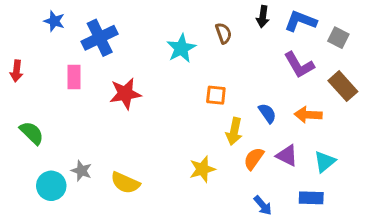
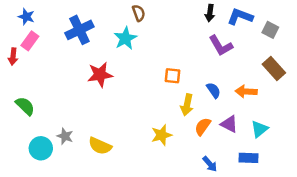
blue star: (54, 21) -> (26, 17), moved
brown semicircle: (224, 33) -> (139, 13), moved
cyan star: (181, 48) -> (125, 38), moved
purple L-shape: (299, 65) -> (221, 46), moved
pink rectangle: (74, 77) -> (30, 41), moved, turned 36

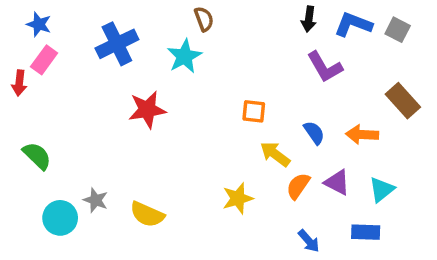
gray square: (270, 30) -> (398, 30), moved
yellow arrow: (187, 105) -> (275, 154), turned 115

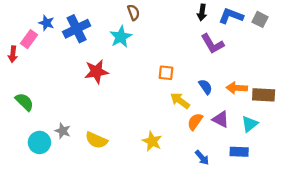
blue star: (39, 24) -> (46, 23), moved
brown rectangle: (403, 101) -> (264, 95), moved, turned -45
yellow star: (238, 198) -> (152, 141), moved, turned -30

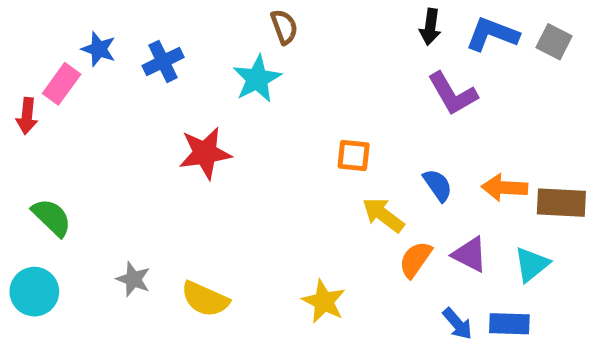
blue cross: (77, 29) -> (163, 61), size x0.7
cyan circle: (39, 142) -> (34, 292), moved
blue arrow: (202, 158) -> (457, 324), moved

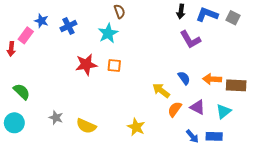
orange square: (354, 156) -> (114, 66), moved

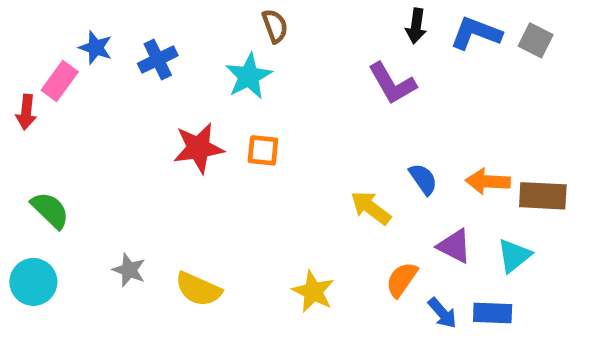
purple L-shape: (190, 40) -> (392, 83), moved
orange semicircle: (175, 109) -> (402, 280), moved

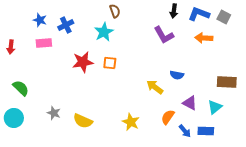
pink rectangle: (60, 81) -> (44, 43), moved, turned 49
blue semicircle: (423, 179) -> (177, 75), turned 136
orange arrow: (488, 181) -> (204, 38), moved

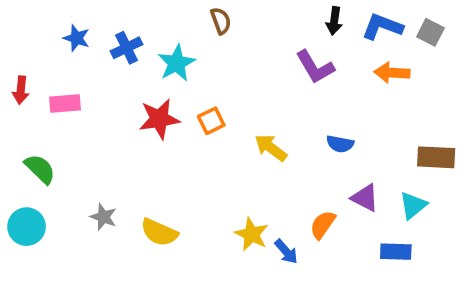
cyan star: (104, 32) -> (177, 63), moved
pink rectangle: (44, 43) -> (65, 103), moved
orange square: (110, 63) -> (211, 121), turned -32
yellow arrow: (155, 87) -> (271, 148), moved
blue arrow: (185, 131) -> (286, 252), moved

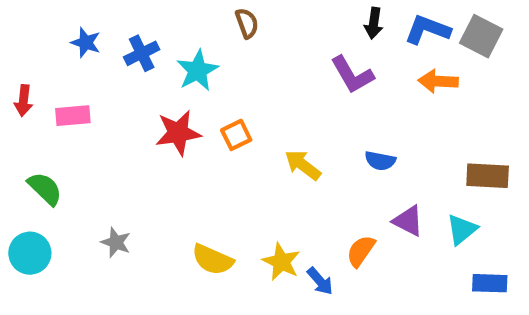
gray square: (430, 32) -> (481, 36), size x1.4
yellow semicircle: (159, 232) -> (213, 260), moved
blue rectangle: (396, 252) -> (490, 283), moved

